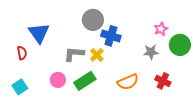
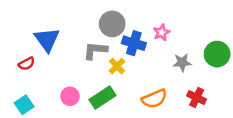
pink star: (161, 29) -> (162, 32), moved
red semicircle: (22, 53) -> (27, 64), turned 72
gray L-shape: (74, 54) -> (95, 50), moved

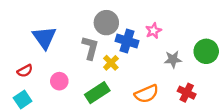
gray L-shape: (95, 50) -> (90, 48), turned 100
red semicircle: (27, 64) -> (25, 71), moved
pink circle: (70, 96) -> (59, 81), moved

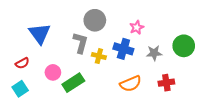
blue cross: (127, 41) -> (123, 49), moved
yellow cross: (111, 63) -> (99, 56), turned -32
green rectangle: (97, 93) -> (73, 83), moved
red cross: (187, 93) -> (166, 83), turned -35

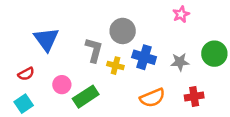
gray circle: (95, 20) -> (123, 31), moved
pink star: (137, 27) -> (181, 14), moved

